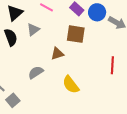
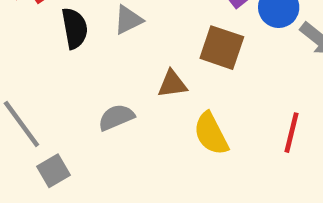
yellow semicircle: (71, 85) -> (211, 134), moved

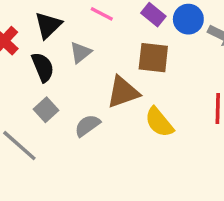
brown triangle: (172, 84) -> (123, 92), size x1.5
gray square: (53, 171) -> (46, 110), moved

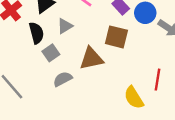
gray square: (46, 110) -> (51, 53), moved
yellow semicircle: (159, 122) -> (134, 98), moved

